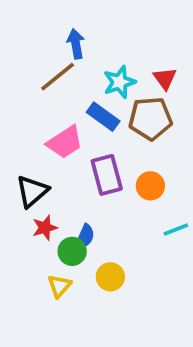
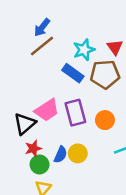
blue arrow: (76, 44) -> (42, 27), moved, turned -132
pink trapezoid: (65, 142) -> (47, 110), moved
green circle: (72, 251) -> (40, 165), moved
yellow circle: (110, 277) -> (78, 153), moved

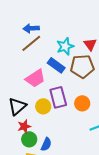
blue arrow: (42, 27) -> (31, 28), turned 49
pink trapezoid: (47, 110) -> (35, 78), moved
yellow circle: (78, 153) -> (43, 106), moved
blue semicircle: (60, 155) -> (46, 144), moved

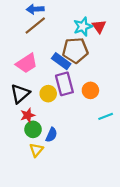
cyan star: (65, 46) -> (83, 27), moved
blue rectangle: (56, 65) -> (61, 61), moved
brown pentagon: (82, 66) -> (75, 50), moved
pink trapezoid: (35, 78) -> (27, 63), moved

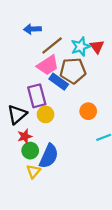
brown line: (35, 25) -> (52, 45), moved
pink trapezoid: (27, 63) -> (48, 65), moved
purple rectangle: (64, 84) -> (37, 96), moved
blue semicircle: (51, 135) -> (49, 156), size x1.6

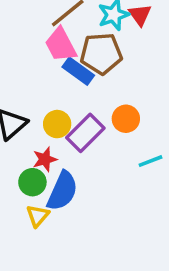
pink trapezoid: (48, 65) -> (61, 45), turned 95
purple rectangle: (37, 96) -> (85, 133), moved, turned 60
red star: (25, 136) -> (45, 159), moved

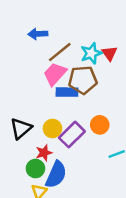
pink trapezoid: (61, 45) -> (55, 74), turned 70
blue rectangle: (78, 71) -> (67, 92), turned -35

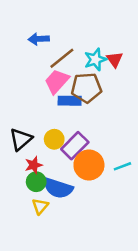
orange circle: (100, 125) -> (89, 165), moved, size x1.5
red star: (44, 153) -> (34, 165), moved
blue semicircle: (56, 175) -> (58, 188), turned 84

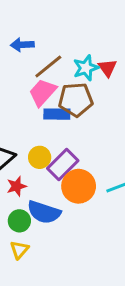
green circle: (36, 182) -> (19, 221), moved
yellow triangle: (40, 206) -> (19, 250), moved

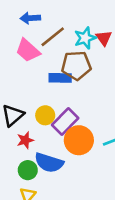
pink trapezoid: (42, 92) -> (28, 50), moved, turned -90

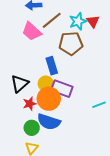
blue rectangle: (60, 78) -> (52, 66), moved, turned 72
purple rectangle: (65, 122) -> (62, 89), turned 65
orange circle: (79, 140) -> (49, 99), moved

